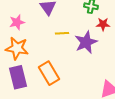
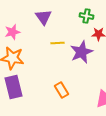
orange rectangle: (49, 73) -> (61, 90), moved, size x0.7

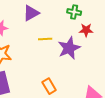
purple triangle: (43, 17) -> (31, 13), turned 36

